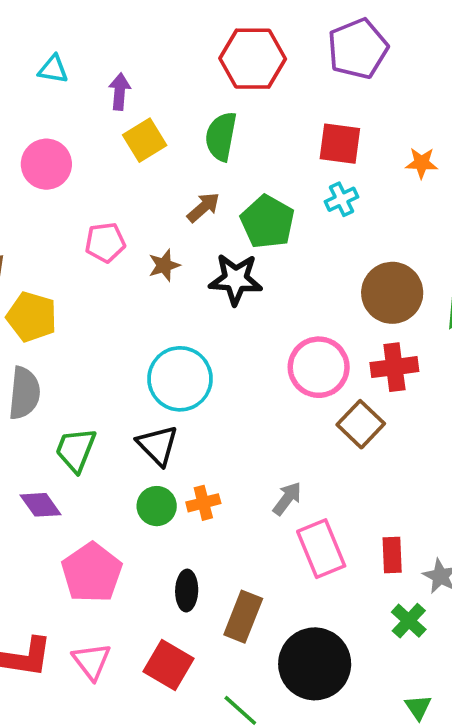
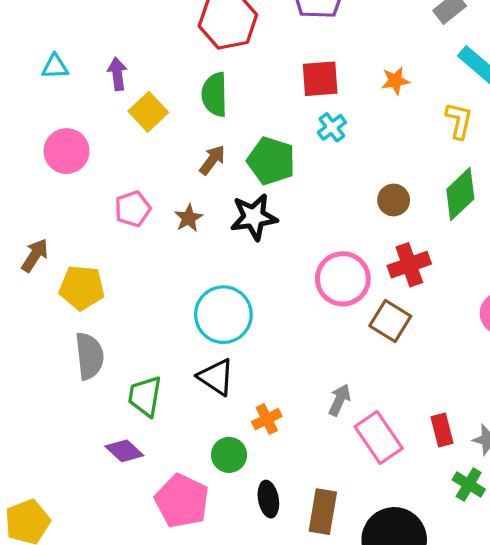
brown circle: (392, 293) -> (394, 200), size x0.6
green circle: (157, 506) -> (229, 455), moved

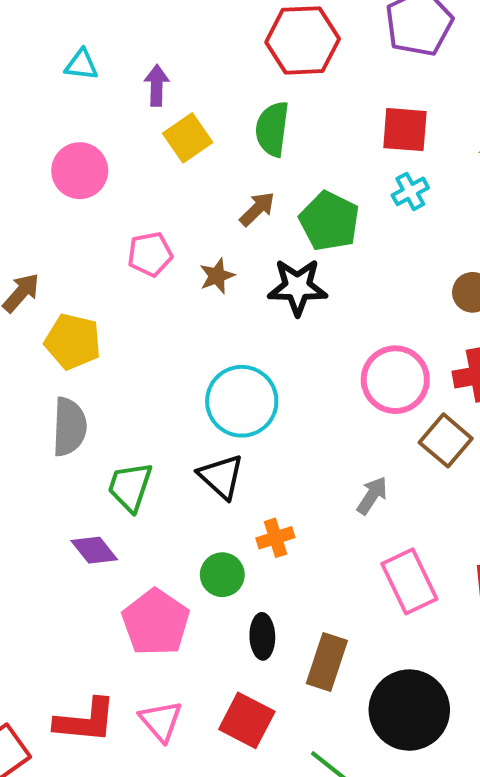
gray arrow: (340, 400) -> (372, 496), moved

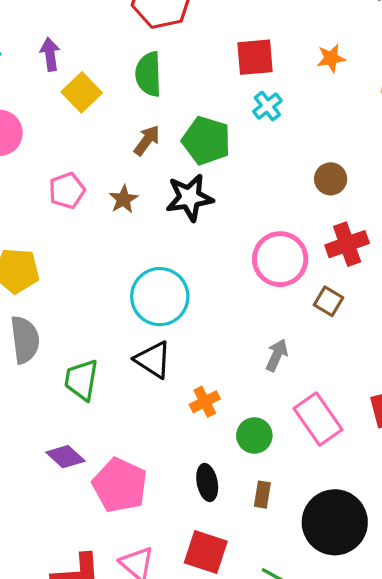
brown square: (446, 440) -> (329, 301), size x0.7
purple diamond: (94, 550) -> (65, 457), moved
green circle: (222, 575) -> (254, 436), moved
brown rectangle: (327, 662) -> (262, 495), size x0.6

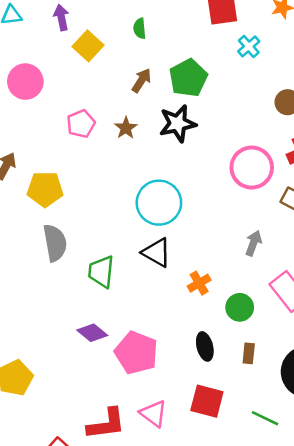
green semicircle: (149, 74) -> (140, 28), size x0.6
cyan cross: (267, 106) -> (249, 46), moved
green pentagon: (206, 141) -> (188, 78), turned 30

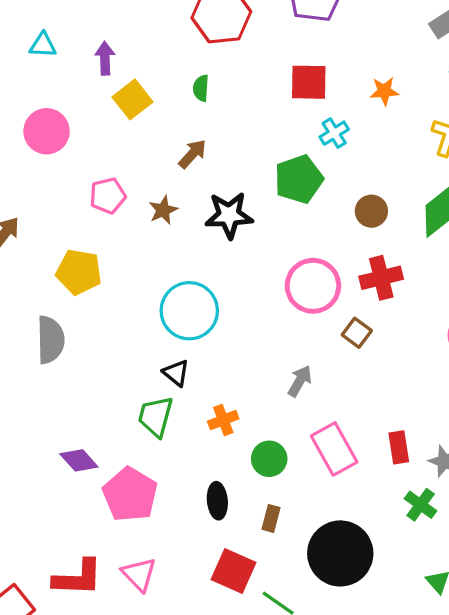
green pentagon: (188, 78) -> (299, 179), moved
yellow pentagon: (45, 189) -> (79, 272), moved
black triangle: (157, 253) -> (176, 373), size x0.7
green trapezoid: (101, 272) -> (156, 416), moved
red square: (207, 401) -> (234, 571), moved

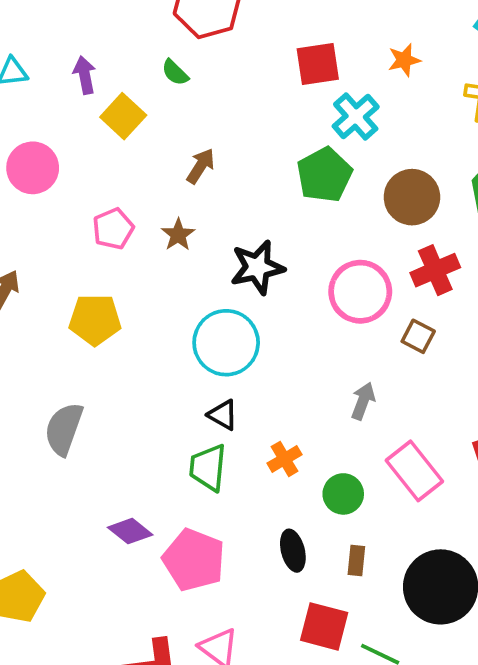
green semicircle: (201, 88) -> (175, 73), moved, turned -40
cyan cross: (334, 133) -> (356, 116), size x1.4
brown circle: (371, 211) -> (412, 197), size x1.5
black star: (229, 215) -> (257, 267), moved
gray semicircle: (50, 340) -> (64, 429), moved, turned -150

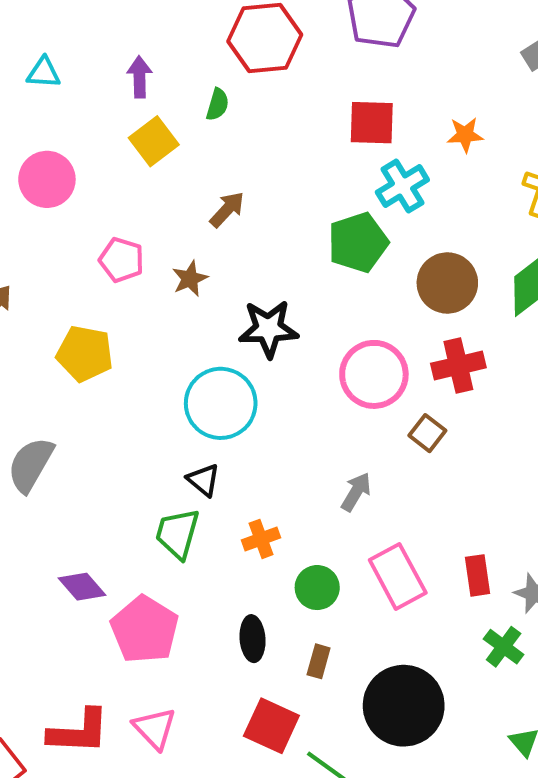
green semicircle: (175, 73) -> (218, 104), turned -128
purple arrow: (85, 75) -> (140, 77), moved
pink pentagon: (113, 229) -> (122, 260), turned 30

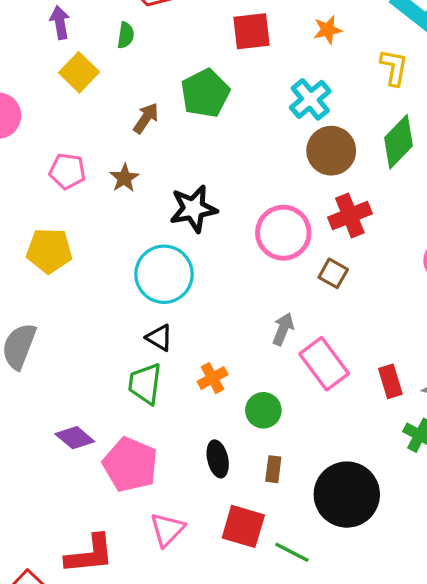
cyan cross: (402, 186) -> (310, 99), moved
green pentagon: (358, 242) -> (205, 93), moved
pink rectangle: (398, 576) -> (324, 364), moved
pink triangle: (155, 728) -> (167, 530), moved, turned 36

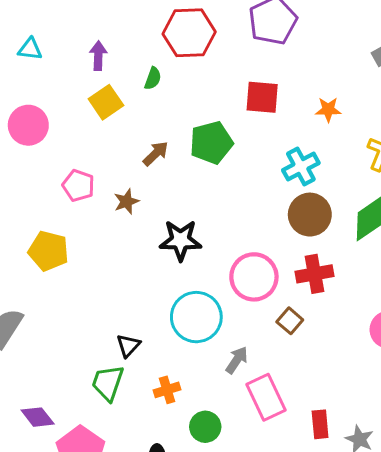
cyan circle: (164, 274) -> (196, 317), moved
black triangle: (159, 338) -> (128, 346), turned 30

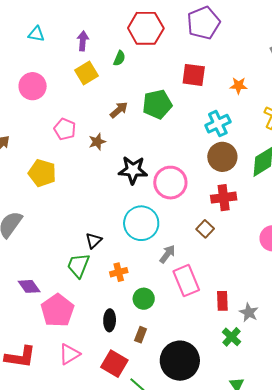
pink circle: (254, 277) -> (170, 183), moved

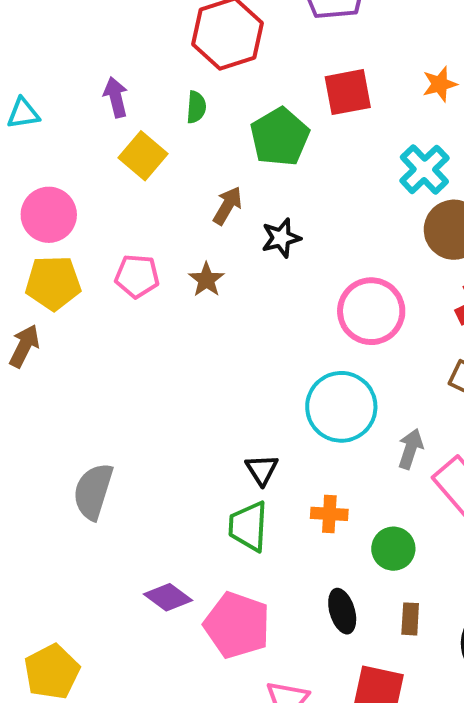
green pentagon: (157, 104) -> (280, 137), moved
black star: (133, 170) -> (281, 238), moved, size x0.7
yellow pentagon: (42, 173) -> (53, 283), moved
orange cross: (119, 272) -> (329, 514), turned 36

